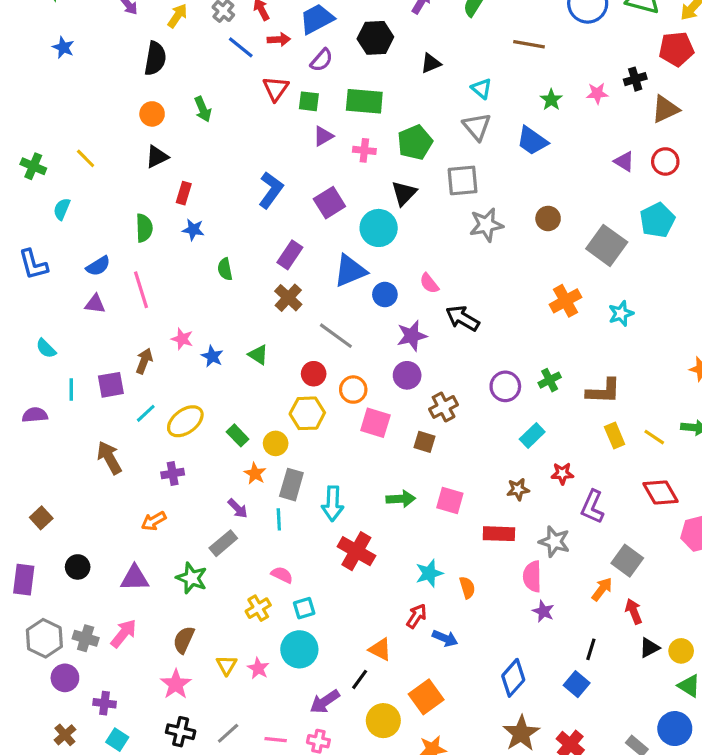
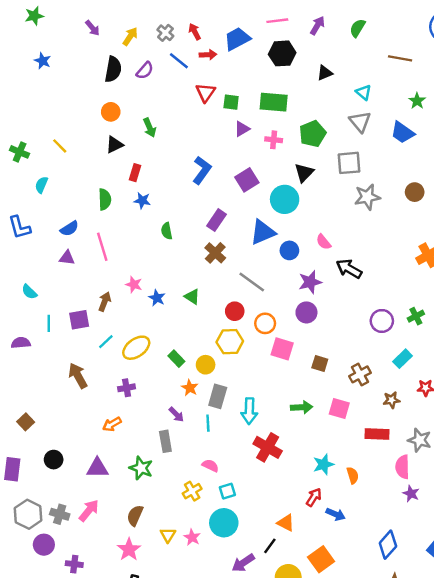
purple semicircle: (322, 60) -> (145, 71), moved
green arrow: (203, 109) -> (150, 128), moved
brown cross: (444, 407) -> (360, 374), moved
gray rectangle: (223, 543) -> (165, 441), turned -60

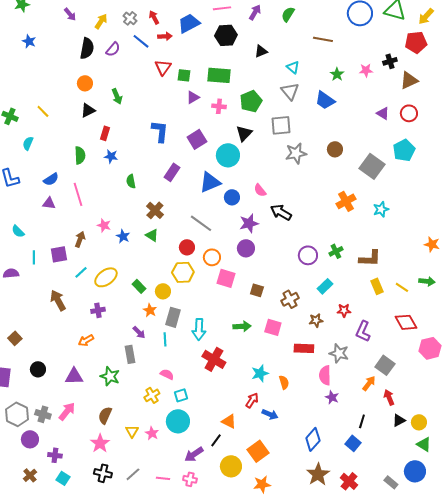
blue L-shape: (202, 170) -> (160, 131), turned -30
brown cross: (215, 253) -> (155, 210), moved

